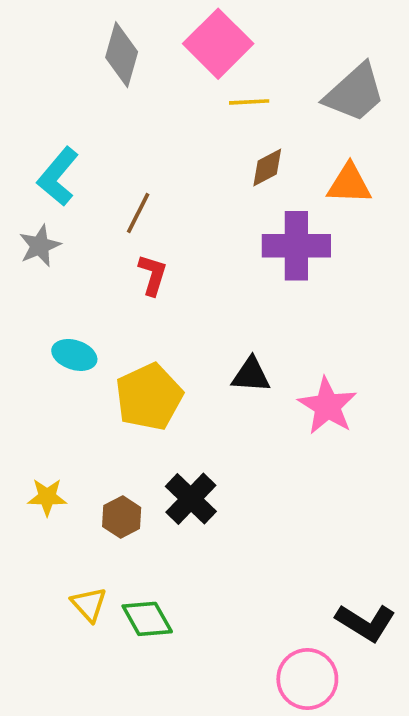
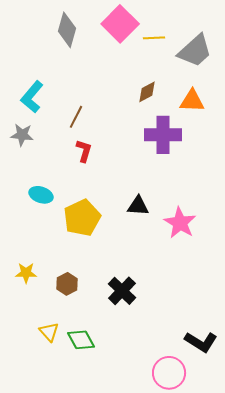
yellow line: (249, 102) -> (154, 38), moved
gray star: (40, 246) -> (22, 135), turned 30
black cross: (191, 499) -> (122, 291), moved

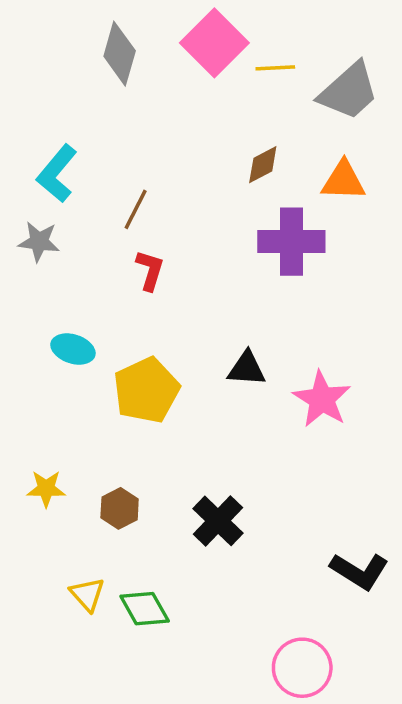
black L-shape: (201, 342) -> (359, 571), moved

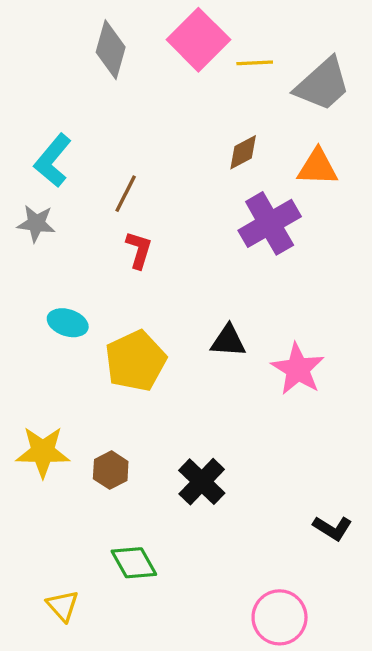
purple cross: (291, 242) -> (270, 223), turned -30
yellow star: (46, 489) -> (43, 452), size x1.5
black L-shape: (359, 571) -> (332, 528), size x0.7
yellow triangle: (87, 594) -> (63, 606), moved

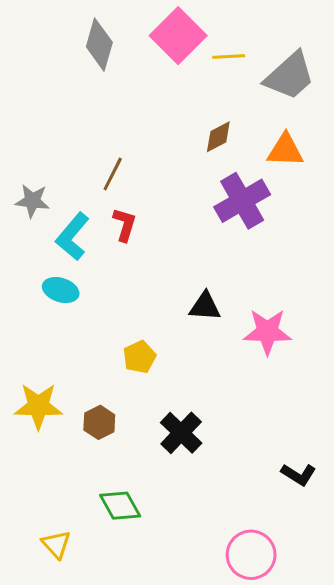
cyan L-shape: (53, 161) -> (73, 236), moved
yellow pentagon: (136, 361) -> (139, 357), moved, size x0.6
pink star: (298, 369) -> (267, 332), turned -30

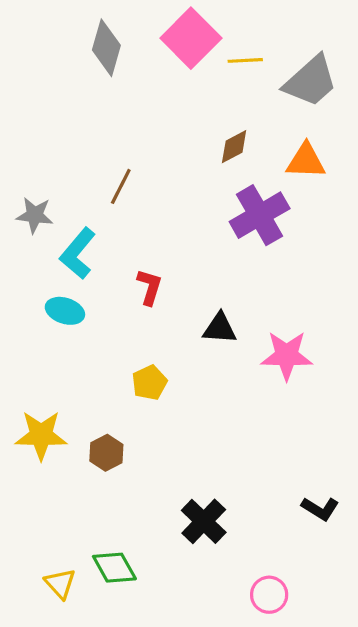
red L-shape: (125, 225) -> (149, 287), moved
black cross: (181, 433) -> (204, 521), moved
green diamond: (120, 506) -> (114, 568), moved
pink circle: (251, 555) -> (269, 595), size x0.7

